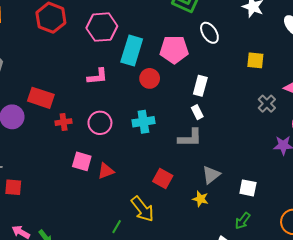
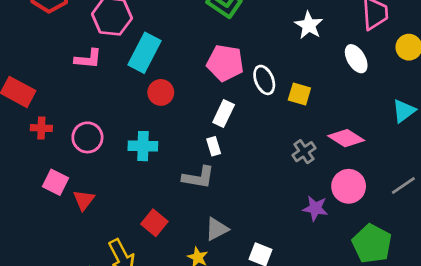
white ellipse: (209, 33) -> (264, 80), moved
pink pentagon: (174, 50) -> (225, 63), moved
pink L-shape: (97, 76) -> (88, 59), moved
red triangle: (106, 171) -> (84, 200), turned -42

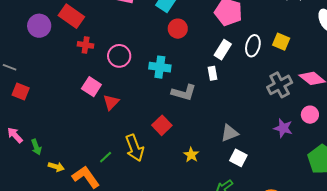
white ellipse: (264, 80) -> (253, 46), moved, turned 30
gray cross: (304, 152) -> (280, 85), size x1.4
gray L-shape: (198, 177) -> (184, 93), moved
pink circle: (349, 186) -> (310, 115), size x0.7
gray triangle: (217, 229) -> (230, 133), moved

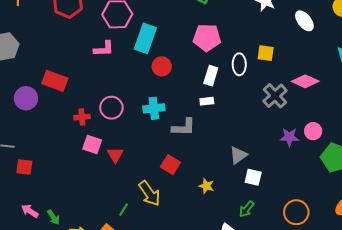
red cross: (86, 45) -> (82, 117), moved
white rectangle: (213, 73) -> (207, 101), turned -72
pink circle: (310, 115) -> (313, 131), moved

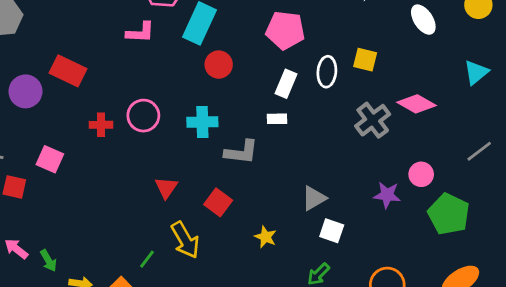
purple star: (289, 137) -> (387, 195), moved
pink square: (92, 145) -> (50, 159), moved
red triangle: (115, 155) -> (166, 188), moved

